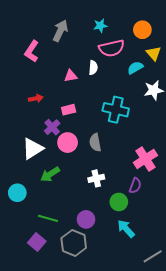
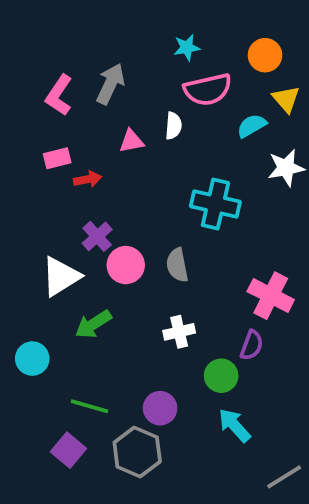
gray arrow: (60, 31) -> (110, 84), moved
red arrow: (36, 98) -> (88, 179), moved
pink rectangle: (69, 110) -> (57, 158), moved
pink cross: (145, 159) -> (271, 296), turned -30

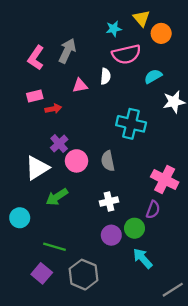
yellow triangle: (286, 99) -> (141, 18), moved
purple circle: (160, 408) -> (111, 235), moved

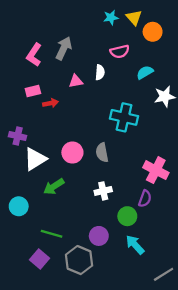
cyan star: (114, 29) -> (111, 17), moved
pink semicircle: (126, 54) -> (120, 52), size x0.7
purple cross: (59, 144) -> (18, 136), moved, turned -35
purple circle: (111, 235) -> (99, 236), moved

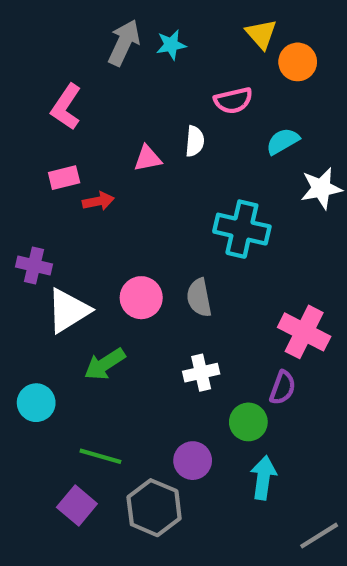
cyan star: (111, 17) -> (171, 45), moved
gray arrow: (64, 48) -> (124, 43), moved
cyan arrow: (135, 245) -> (263, 478), turned 50

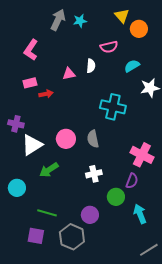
cyan arrow: (263, 478) -> (140, 214), moved, turned -30
purple square: (77, 506) -> (36, 236), turned -30

